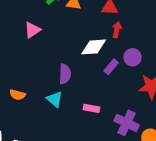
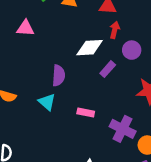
pink triangle: (32, 30) -> (25, 28), turned 36
purple circle: (133, 57) -> (132, 50), moved

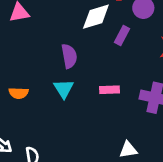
cyan triangle: (47, 102) -> (64, 89), turned 30

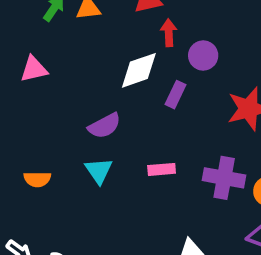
purple semicircle: (69, 56) -> (104, 126), turned 75

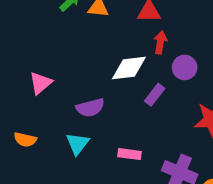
pink triangle: (34, 69) -> (41, 83), moved, turned -40

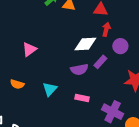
purple semicircle: (90, 108) -> (79, 69), moved

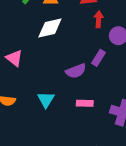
white diamond: (85, 44) -> (50, 28), moved
pink triangle: (29, 49) -> (14, 58), turned -35

